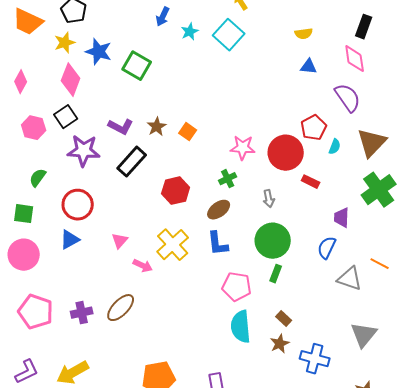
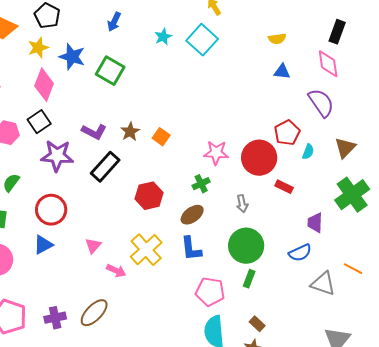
blue arrow: (163, 17) -> (114, 22), moved
brown triangle: (372, 143) -> (345, 148), size x0.7
blue semicircle: (327, 248) -> (300, 253), turned -140

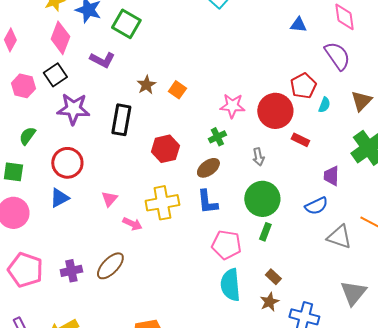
purple L-shape: (94, 132) -> (102, 60), moved
black rectangle: (105, 167) -> (121, 120), turned -32
yellow cross: (146, 250) -> (162, 203), turned 32

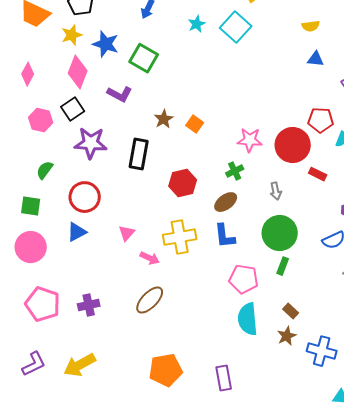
red pentagon: (303, 86) -> (321, 120), turned 30
brown ellipse: (110, 266) -> (150, 300), moved

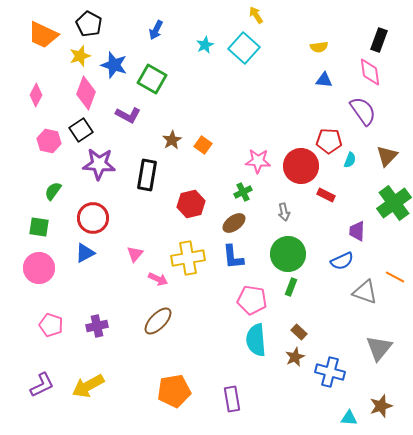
pink pentagon: (43, 304) -> (51, 325), size x0.7

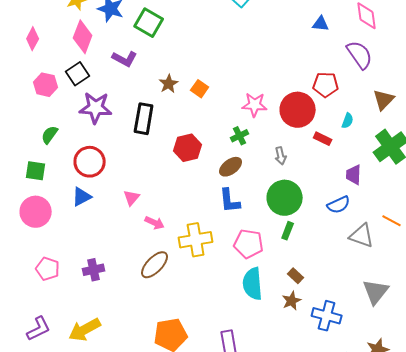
cyan semicircle: (350, 160) -> (348, 121), moved
yellow cross: (188, 258) -> (196, 240), moved

